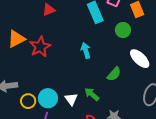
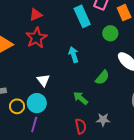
red star: (40, 47) -> (36, 38), moved
white triangle: (71, 99) -> (43, 80), moved

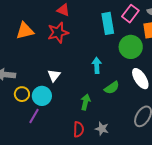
red triangle: (36, 15) -> (63, 10), turned 32
green circle: (110, 33) -> (131, 47), size x1.5
cyan arrow: (74, 55) -> (97, 65), moved
green arrow: (80, 98) -> (85, 102), turned 49

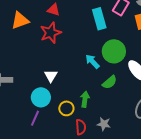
orange triangle: (25, 31) -> (20, 20), moved
green circle: (131, 47) -> (114, 51), moved
cyan arrow: (97, 65) -> (92, 62), turned -35
yellow circle: (22, 94) -> (66, 108), moved

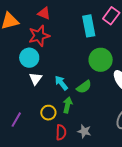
cyan arrow: (92, 62) -> (61, 83), moved
green semicircle: (110, 82) -> (84, 87), moved
cyan circle: (41, 97) -> (29, 58), moved

